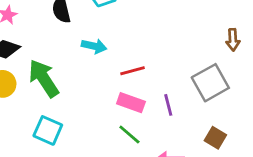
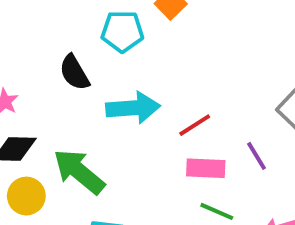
cyan arrow: (94, 46) -> (133, 108), size x1.5

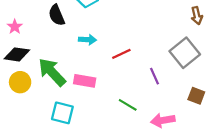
cyan arrow: (133, 108) -> (88, 40), size x0.6
pink rectangle: (206, 168) -> (85, 81), moved

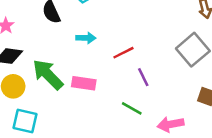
purple line: (154, 76) -> (143, 77), moved
cyan square: (62, 113) -> (25, 121), moved

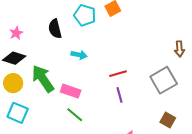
red line: (123, 53) -> (118, 74), moved
green line: (132, 108) -> (75, 115), moved

